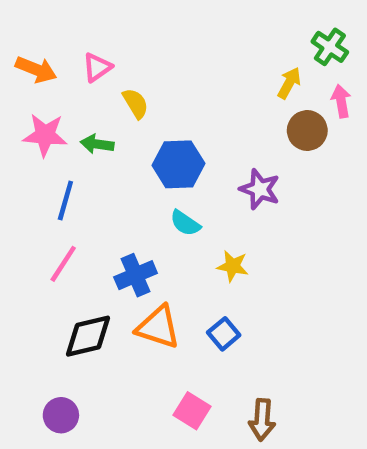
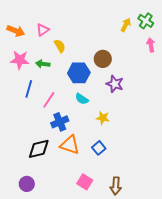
yellow arrow: (289, 83) -> (126, 25), moved
brown circle: (307, 130) -> (103, 59), moved
pink line: (63, 264) -> (49, 100), moved

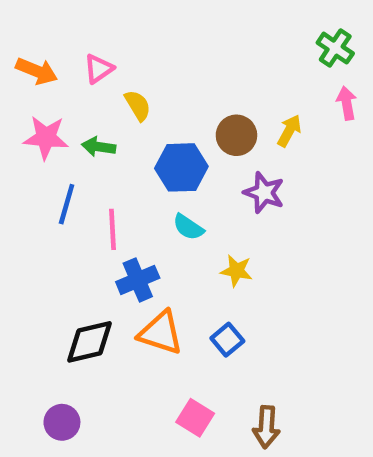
yellow arrow: (126, 25) -> (289, 131), moved
pink line: (49, 100) -> (112, 229), turned -36

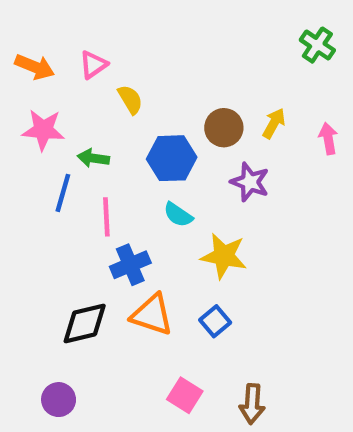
pink arrow: (347, 103) -> (328, 139), moved
green arrow: (99, 147) -> (93, 158), moved
yellow star: (236, 271) -> (224, 256), size x1.5

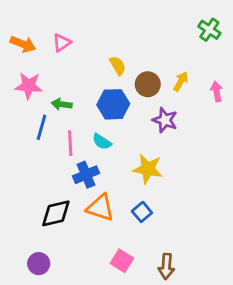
yellow semicircle: (130, 99) -> (118, 66), moved
cyan semicircle: (178, 215) -> (102, 142), moved

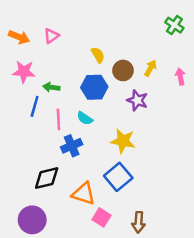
orange triangle: (100, 208) -> (84, 194), moved
blue square: (142, 212) -> (118, 177), size x1.6
purple circle: (39, 264) -> (32, 220), size x1.5

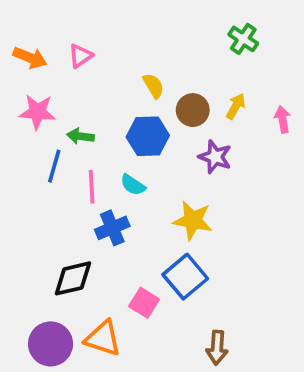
green cross: (174, 25) -> (243, 39), moved
orange triangle: (84, 194) -> (103, 338), moved
pink square: (101, 217) -> (144, 303), moved

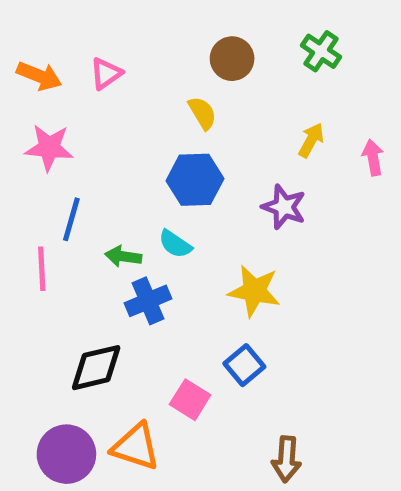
brown circle: (193, 110) -> (232, 59), moved
green arrow: (80, 136) -> (123, 256), moved
pink line: (92, 187) -> (42, 269), moved
blue square: (185, 277) -> (244, 365), size x0.7

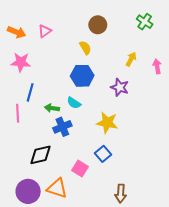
green cross: (321, 51) -> (145, 22), moved

